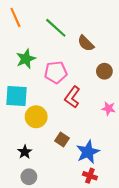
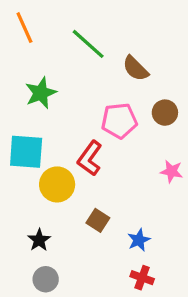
pink pentagon: (56, 72) -> (119, 121), moved
red L-shape: (72, 97) -> (90, 158), moved
blue star: (88, 152) -> (139, 240), size x0.6

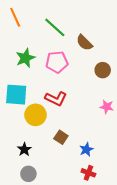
pink pentagon: (119, 121) -> (57, 62), moved
red L-shape: (90, 158) -> (56, 99), turned -100

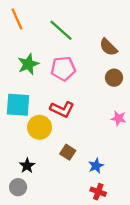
brown semicircle: (84, 43) -> (108, 47), moved
gray circle: (28, 174) -> (18, 187), moved

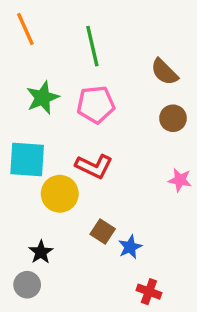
green line: (61, 30) -> (92, 46), turned 35
blue star: (96, 166) -> (130, 247), moved

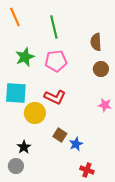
brown semicircle: (164, 72) -> (96, 42), turned 42

